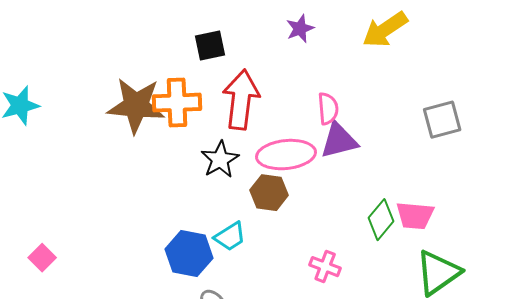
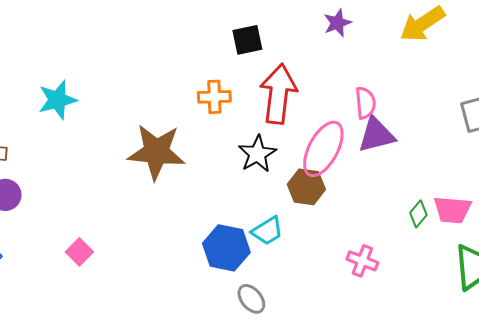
orange cross: (177, 103) -> (214, 97), size x0.7
brown star: (136, 106) -> (156, 152), moved
pink ellipse: (286, 155) -> (323, 149), turned -56
green diamond: (381, 220) -> (418, 214), size x0.7

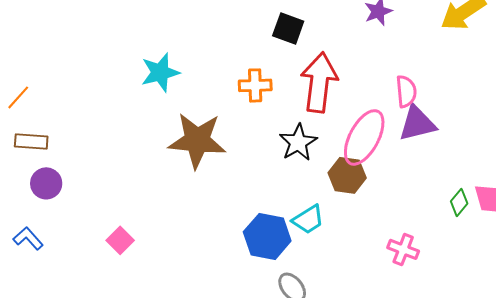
black square: (247, 40) -> (288, 28), turned 32
cyan star: (57, 100) -> (160, 72), moved

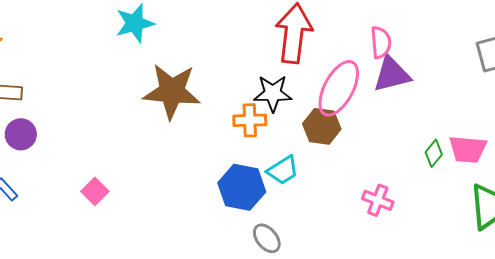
orange cross: (255, 85) -> (250, 120), moved
black star: (298, 142) -> (273, 93), turned 30

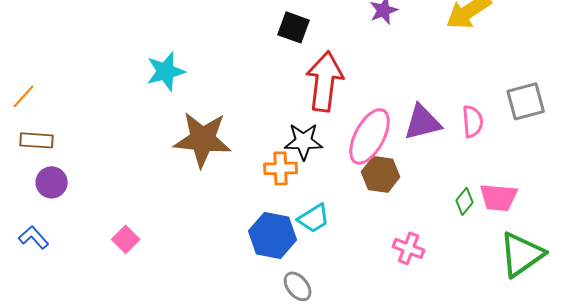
pink semicircle: (381, 42) -> (473, 121), moved
brown hexagon: (322, 126) -> (381, 174), moved

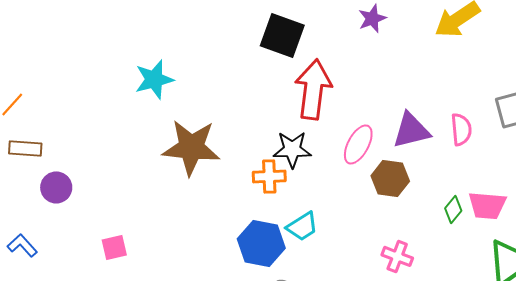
black square: (294, 27) -> (282, 35), size x1.4
pink ellipse: (370, 136) -> (358, 144), size x0.7
brown hexagon: (381, 174) -> (390, 178), moved
purple circle: (52, 182) -> (56, 187), moved
pink square: (126, 239) -> (114, 247), turned 32

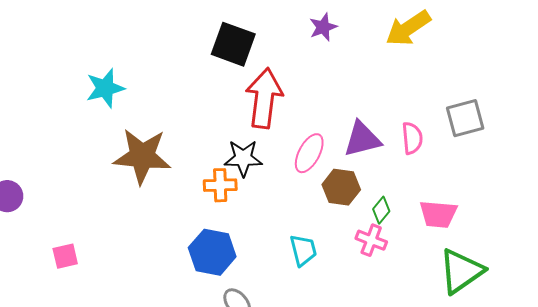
green diamond: (453, 209) -> (381, 210), moved
cyan trapezoid: (302, 226) -> (303, 250), moved, turned -72
pink cross: (397, 256) -> (371, 240), moved

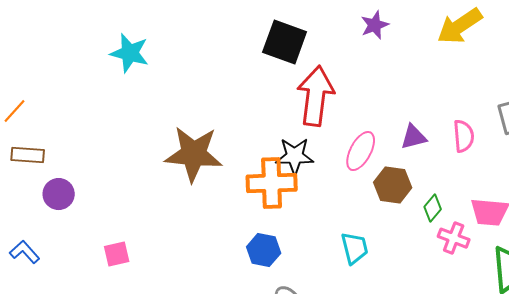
cyan star: (105, 88) -> (130, 53), moved, turned 30
purple triangle: (362, 139) -> (414, 137), size x0.7
orange cross: (220, 185) -> (272, 183), size x1.5
pink cross: (371, 240) -> (454, 238), moved
blue hexagon: (212, 252) -> (264, 250), size x0.7

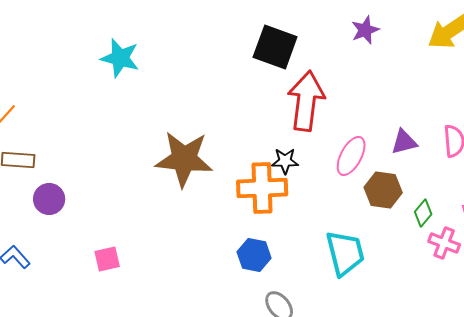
black star: (295, 156) -> (285, 161), size x0.7
cyan trapezoid: (355, 248) -> (345, 253), size x1.4

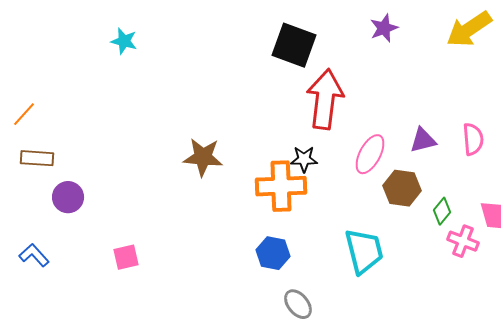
cyan star: (120, 58) -> (124, 41), moved, size x0.7
brown star: (184, 159) -> (203, 157), size x0.7

